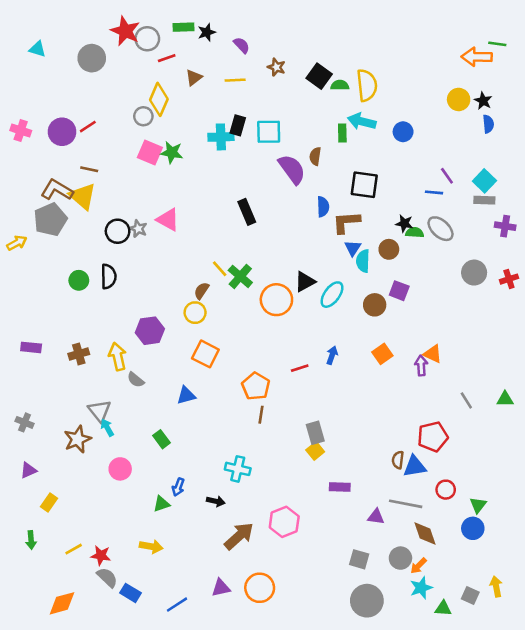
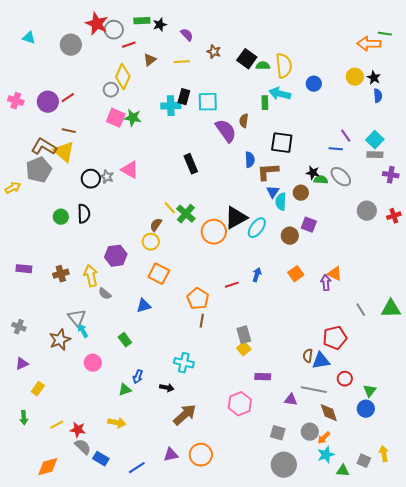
blue circle: (403, 132) -> (314, 84), moved
black triangle: (305, 282) -> (236, 218), size x1.4
green triangle: (505, 399) -> (391, 309), size x1.5
pink hexagon: (284, 522) -> (240, 404), moved

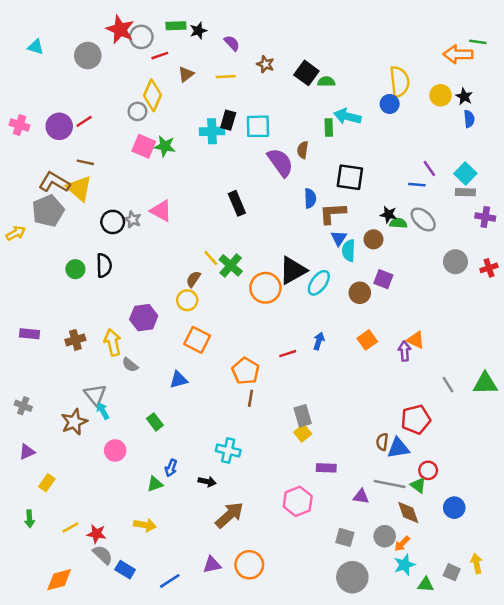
yellow semicircle: (284, 66) -> (400, 82), moved
green triangle: (370, 391) -> (418, 485), moved, turned -32

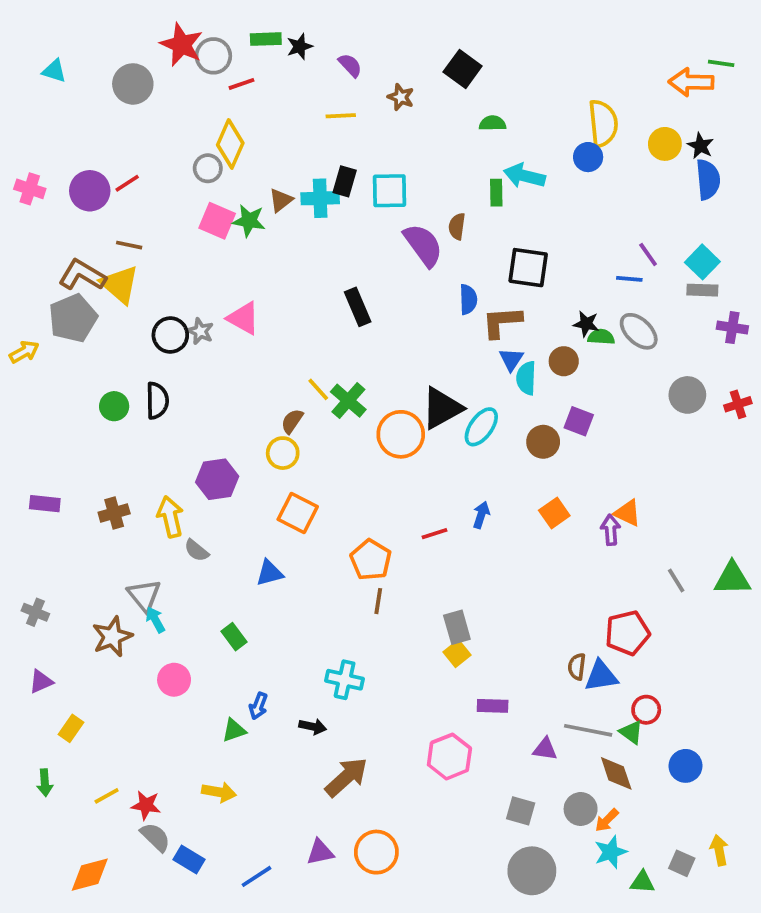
black square: (306, 73) -> (463, 69), moved
brown triangle: (186, 74) -> (281, 200), moved
blue semicircle: (469, 119) -> (708, 180), size x1.5

